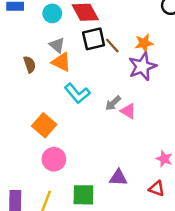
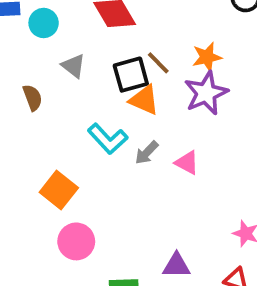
cyan circle: (52, 13) -> (44, 23), moved
black square: (94, 39) -> (131, 75), moved
orange triangle: (61, 62) -> (144, 100), moved
gray arrow: (113, 103) -> (147, 153), moved

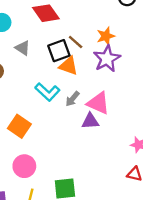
pink triangle: (187, 163) -> (98, 103), size x1.5
pink circle: (76, 241) -> (24, 166), moved
purple triangle: (176, 266) -> (90, 121), moved

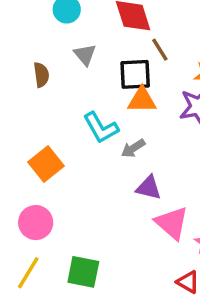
brown line: (76, 42) -> (160, 50), moved
orange triangle: (68, 66) -> (142, 100), turned -36
pink triangle: (98, 103) -> (172, 223), moved

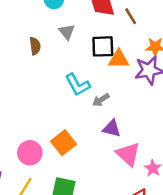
brown line: (160, 50) -> (131, 16), moved
orange triangle: (142, 100) -> (119, 59), moved
orange square: (46, 164) -> (63, 143), moved

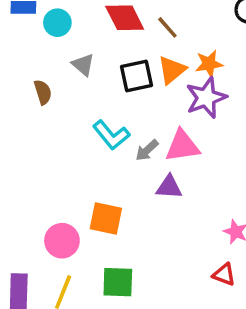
orange triangle: (119, 59) -> (172, 70), moved, turned -30
orange square: (63, 143) -> (106, 219), turned -30
pink triangle: (128, 154) -> (182, 146), moved, turned -40

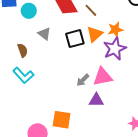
cyan L-shape: (111, 135) -> (23, 75), moved

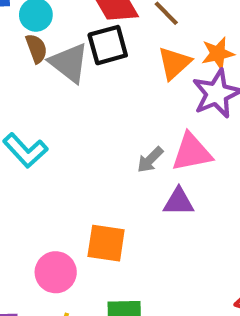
gray triangle: (44, 34) -> (69, 63), size x1.5
black square: (75, 39) -> (108, 45), moved
brown semicircle: (23, 50) -> (36, 48), moved

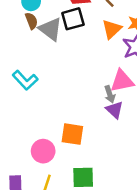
gray arrow: (150, 160) -> (110, 94), moved, turned -63
purple triangle: (179, 202) -> (115, 110), turned 42

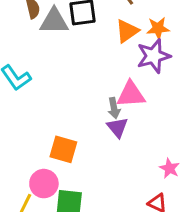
gray triangle: (50, 29) -> (54, 21), turned -45
pink circle: (43, 151) -> (44, 184), moved

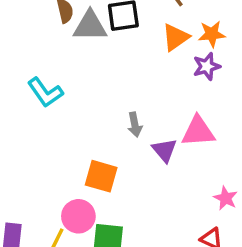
purple star: (154, 56) -> (207, 66), size x0.7
pink triangle: (131, 94) -> (198, 131), moved
gray arrow: (114, 108) -> (135, 125), moved

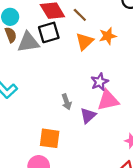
purple star: (207, 66) -> (100, 82), moved
purple triangle: (164, 150) -> (88, 116), turned 36

